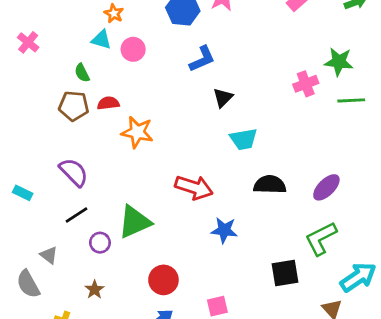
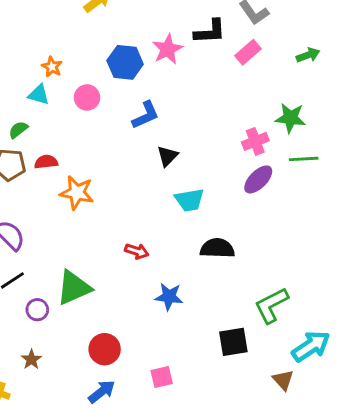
pink circle: (133, 49) -> (87, 97), moved
green semicircle: (82, 73) -> (18, 130), turned 78
red arrow: (194, 187) -> (137, 251), size x0.6
purple ellipse: (326, 187) -> (258, 179), moved

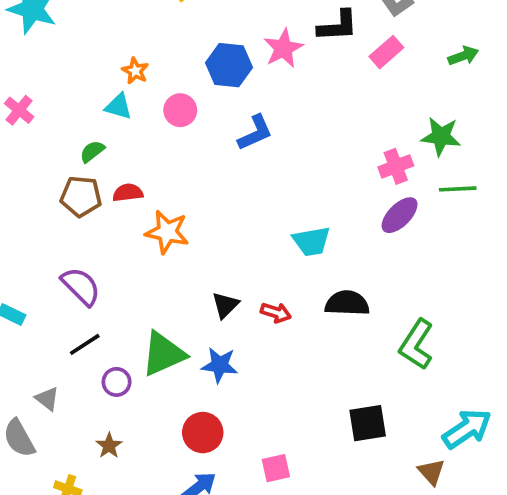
black triangle: (168, 156) -> (225, 305), moved
red arrow: (137, 251) -> (276, 313), moved
blue star: (169, 297) -> (220, 365), moved
green L-shape: (271, 305) -> (416, 344), moved, turned -30

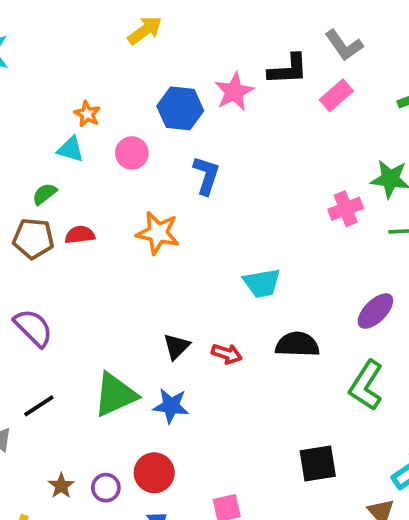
blue L-shape: (255, 133) -> (206, 175), turned -48
purple ellipse: (400, 215) -> (375, 311), moved
orange star: (167, 232) -> (158, 233), moved
black line: (85, 344) -> (39, 406), moved
purple circle: (117, 382) -> (106, 488), moved

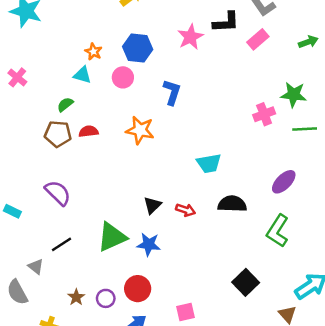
blue hexagon: (180, 108) -> (138, 48), moved
black square: (318, 463) -> (246, 282), turned -35

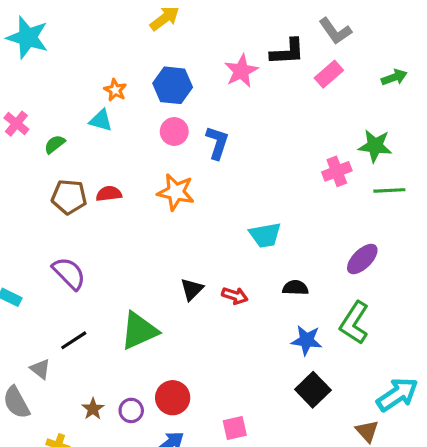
pink circle: (123, 77) -> (174, 131), moved
green semicircle: (65, 104) -> (55, 144), moved
black semicircle: (232, 204) -> (295, 288), size x0.7
blue star: (149, 244) -> (307, 340), moved

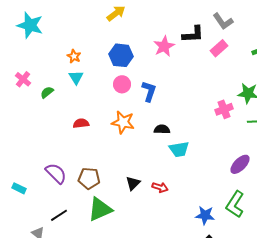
orange star: (115, 90) -> (74, 56), moved
cyan triangle: (101, 120) -> (76, 77), turned 42
brown pentagon: (69, 197) -> (89, 178), moved
black semicircle: (295, 288) -> (162, 129), moved

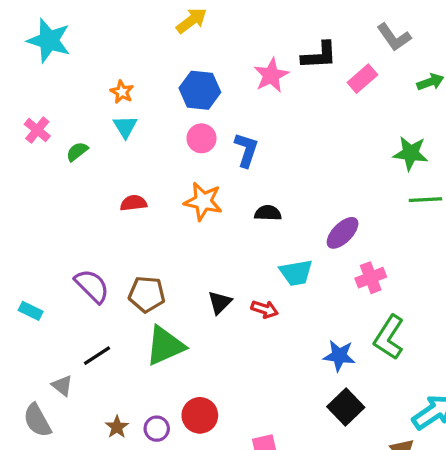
gray L-shape: (223, 21) -> (394, 37), moved
pink cross: (224, 109) -> (371, 278), moved
cyan trapezoid: (179, 149) -> (296, 273), moved
purple ellipse: (240, 164) -> (343, 233), moved

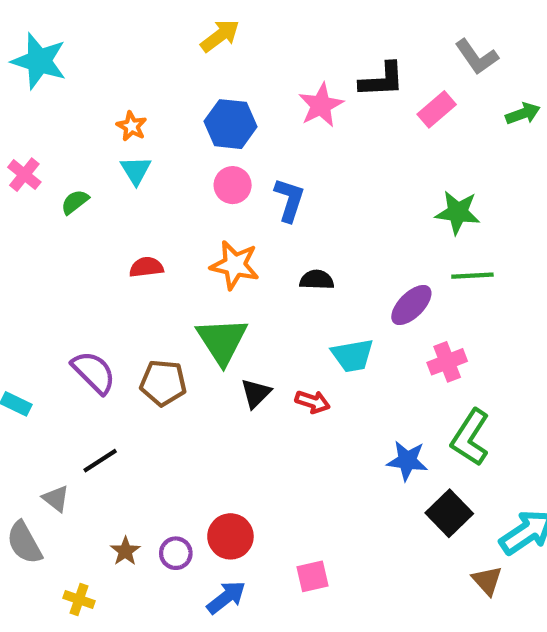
green star: (411, 153) -> (458, 212), moved
green line: (425, 200) -> (472, 276), moved
green triangle: (165, 346) -> (222, 341), moved, turned -39
black square: (346, 407) -> (449, 513), moved

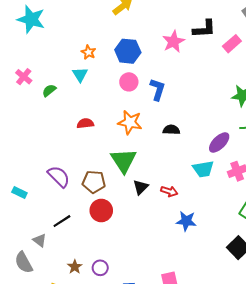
orange star: (132, 126) -> (88, 52), moved
cyan trapezoid: (352, 355) -> (203, 169), moved
blue star: (407, 461) -> (186, 221), moved
red circle: (230, 536) -> (101, 210), moved

